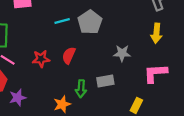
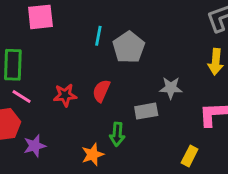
cyan line: (62, 21) -> (98, 36), moved, turned -64
gray rectangle: (105, 81) -> (146, 111), moved

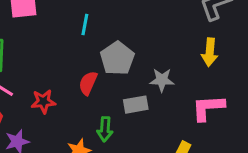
gray pentagon: (129, 47) -> (117, 58), moved
red star: (65, 95) -> (43, 101), moved

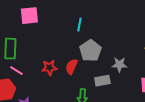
cyan line: (85, 25) -> (79, 25), moved
red star: (43, 101) -> (49, 68), moved

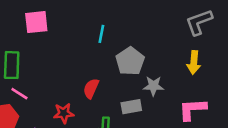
gray pentagon: (90, 51) -> (130, 61), moved
red star: (49, 68) -> (64, 113), moved

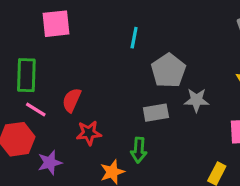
red semicircle: (91, 88) -> (72, 100), moved
gray rectangle: (131, 107) -> (156, 113), moved

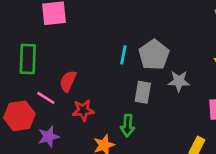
cyan line: (134, 38) -> (123, 55), moved
pink line: (36, 110) -> (46, 98), moved
gray rectangle: (156, 113) -> (143, 92), turned -70

